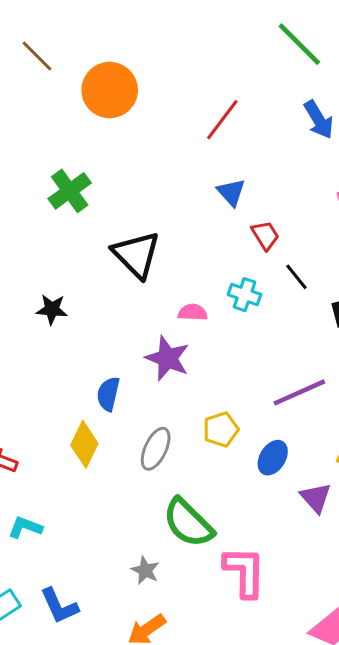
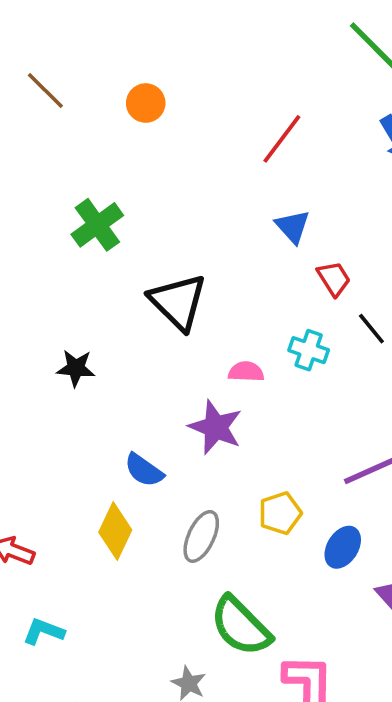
brown line: (37, 56) -> (45, 90), moved
orange circle: (110, 90) -> (146, 103), size x0.6
blue semicircle: (108, 394) -> (144, 470), turned -68

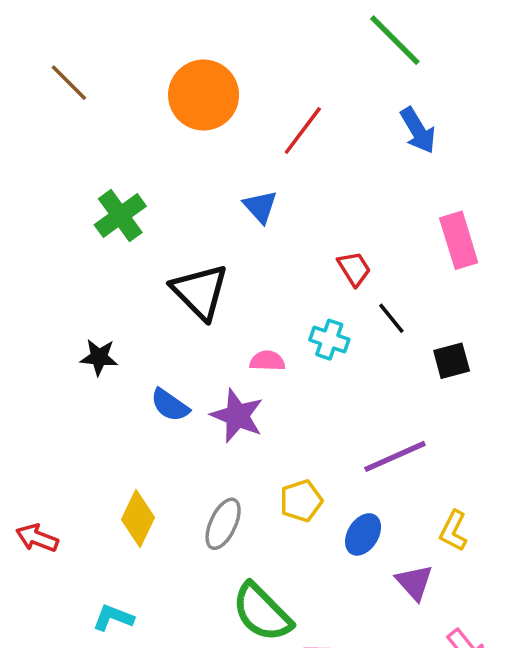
orange circle: (146, 103) -> (204, 95), moved, size x1.8
blue triangle: (293, 227) -> (260, 207), moved
blue semicircle: (144, 470) -> (170, 405), moved
cyan L-shape: (44, 631) -> (113, 618), moved

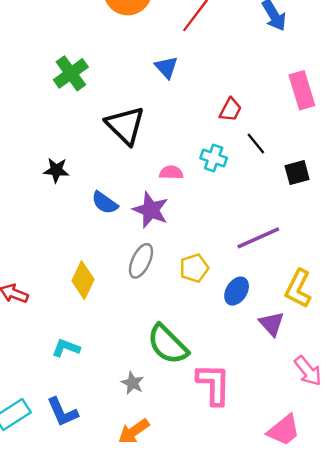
red trapezoid: (354, 269) -> (230, 110), turned 60
gray ellipse: (223, 524) -> (141, 261), moved
yellow L-shape: (453, 531) -> (298, 289), size x1.4

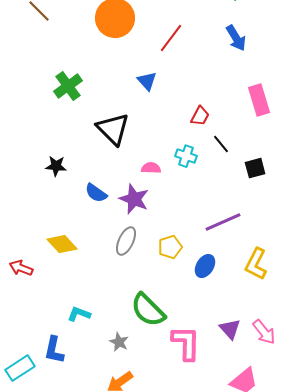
yellow diamond: (83, 280) -> (62, 244), moved, turned -68
purple triangle: (272, 324) -> (230, 329), moved
cyan L-shape: (66, 348) -> (79, 314), moved
blue L-shape: (62, 412) -> (54, 350), moved, turned 36

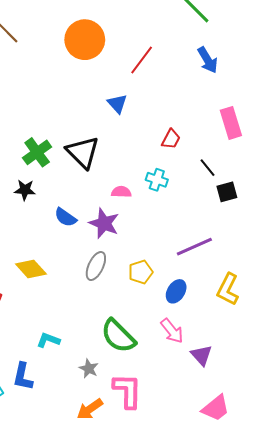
green cross: (68, 86) -> (37, 152), moved
black line: (221, 144) -> (208, 168), moved
pink arrow: (264, 332) -> (172, 331), moved
pink L-shape: (186, 343) -> (127, 391), moved

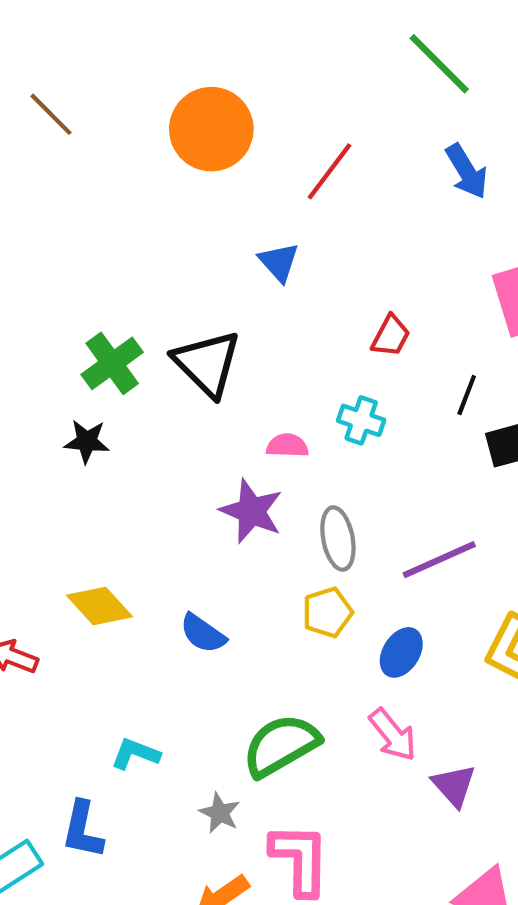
black line: (208, 168) -> (467, 395), turned 60
blue semicircle: (65, 217) -> (203, 633), moved
gray ellipse: (96, 266) -> (338, 539), moved, turned -36
green semicircle: (118, 336) -> (281, 745), turned 105

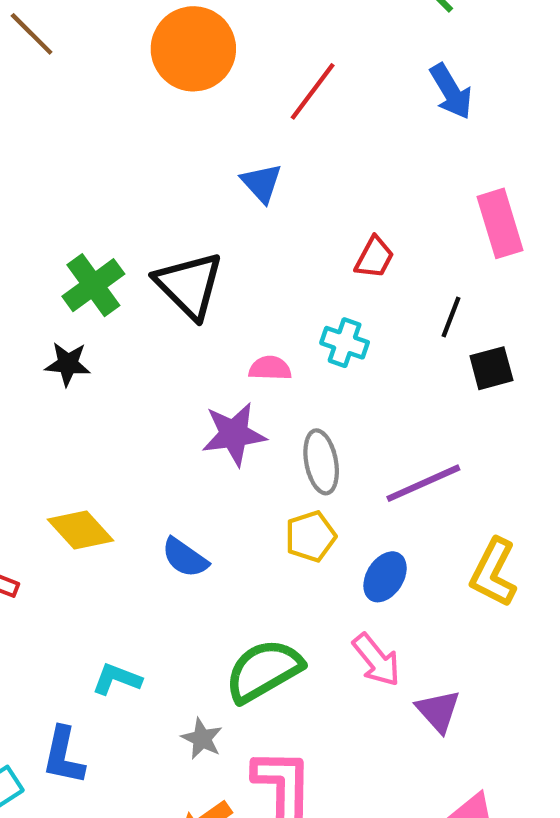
purple star: (251, 511) -> (234, 434), turned -30

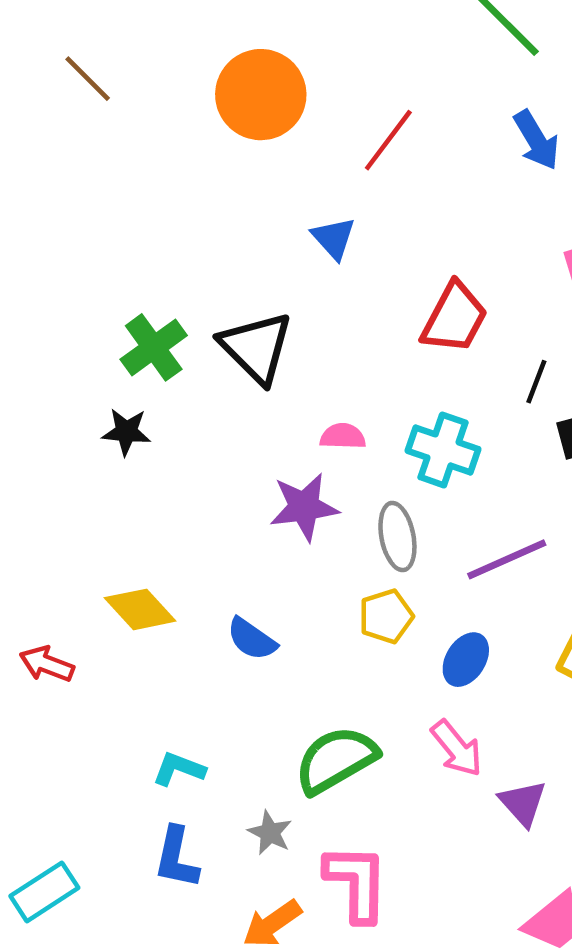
red trapezoid: (374, 257) -> (454, 318), size x1.6
cyan cross: (345, 343) -> (443, 450), moved, size x1.4
blue L-shape: (64, 756) -> (176, 858), moved

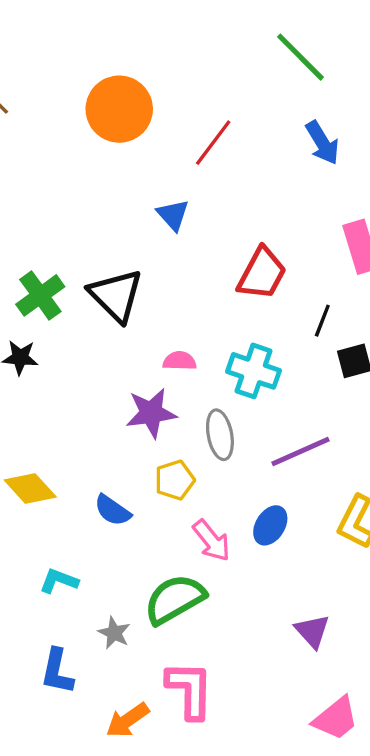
yellow pentagon: (386, 616) -> (175, 480), moved
pink arrow: (457, 748) -> (212, 541), moved
cyan L-shape: (179, 769) -> (59, 581), moved
gray star: (270, 833) -> (114, 633), moved

